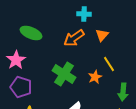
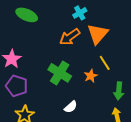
cyan cross: (84, 14) -> (80, 13), turned -32
green ellipse: (31, 33) -> (27, 15), moved
orange triangle: (102, 35) -> (98, 34), size x1.6

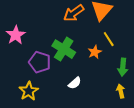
purple pentagon: (17, 86) -> (40, 62), moved

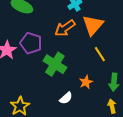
orange star: (95, 52) -> (86, 82), moved
purple pentagon: (40, 62) -> (31, 43), moved

